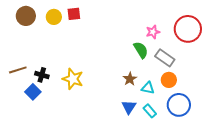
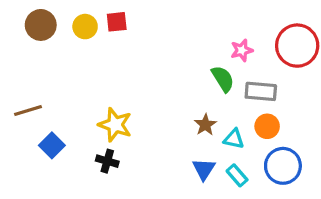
gray rectangle: (165, 58) -> (261, 91), turned -30
black cross: (42, 75) -> (107, 161), moved

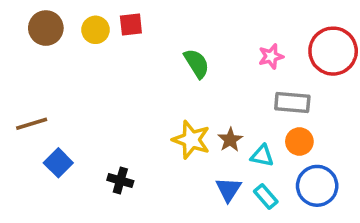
green semicircle: (223, 79) -> (197, 63), moved
yellow star: (115, 125) -> (191, 140), moved

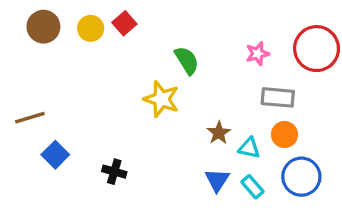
red square: (131, 24) -> (124, 23), turned -35
yellow star: (191, 140) -> (161, 99), moved

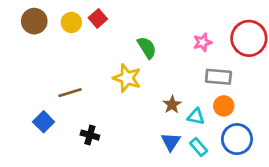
brown line: (30, 118) -> (70, 93), moved

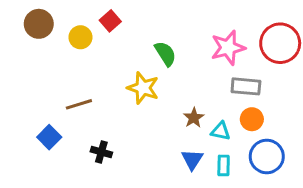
yellow circle: (71, 22) -> (80, 37), moved
pink star: (203, 42) -> (228, 48), size x1.6
cyan rectangle: (199, 147) -> (224, 165), turned 42

